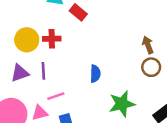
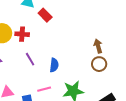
purple line: (43, 71) -> (30, 59), moved, turned -32
pink line: (56, 96) -> (44, 89), moved

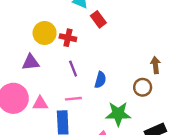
brown circle: (99, 64) -> (143, 87), moved
pink line: (44, 89) -> (73, 99), moved

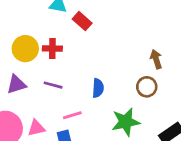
purple line: (73, 69) -> (53, 85), moved, turned -42

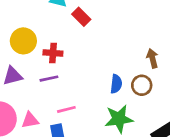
red cross: (52, 48) -> (53, 53), moved
purple line: (53, 85) -> (49, 79), turned -30
blue semicircle: (98, 88) -> (116, 84), moved

